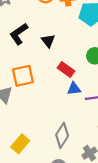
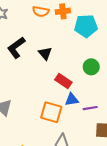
orange square: (23, 76) -> (51, 112), moved, turned 30

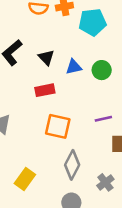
red rectangle: (63, 81) -> (45, 90), moved, turned -42
blue triangle: (72, 100) -> (74, 67), moved

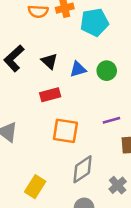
gray diamond: (72, 165) -> (83, 169), turned 32

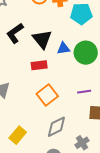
black triangle: (49, 61) -> (42, 39), size x1.5
green circle: (107, 71) -> (86, 53), size x1.5
orange square: (65, 131) -> (47, 95), turned 35

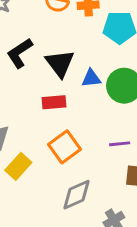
yellow rectangle: (18, 135) -> (18, 166), moved

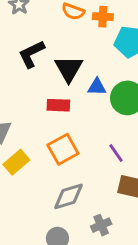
purple line: (120, 144) -> (116, 153), turned 54

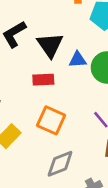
orange square: (63, 149) -> (51, 120), turned -32

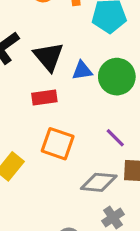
gray diamond: (60, 164) -> (99, 182), moved, turned 32

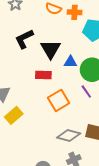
purple line: (115, 138) -> (86, 92), moved
orange square: (58, 144) -> (59, 100), moved, turned 30

